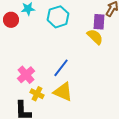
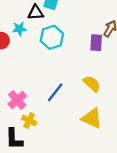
yellow semicircle: (95, 37) -> (92, 84), moved
yellow triangle: (63, 92) -> (92, 118), moved

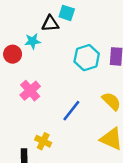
cyan hexagon: (52, 37) -> (87, 58), moved
pink cross: (17, 100) -> (30, 91), moved

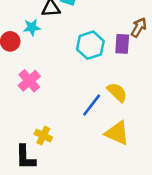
blue line: (71, 111) -> (92, 105), moved

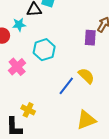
cyan hexagon: (90, 45) -> (44, 50), moved
yellow triangle: (117, 133) -> (86, 120), moved, turned -45

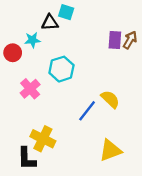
purple rectangle: (90, 38) -> (115, 40), moved
yellow cross: (28, 110) -> (43, 139), size x1.5

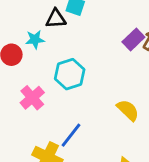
purple rectangle: (115, 40) -> (133, 39), turned 42
blue line: (87, 111) -> (71, 135), moved

